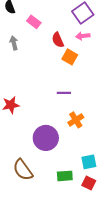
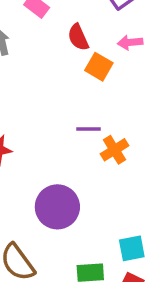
pink arrow: (83, 36) -> (130, 42), moved
orange cross: (76, 120) -> (114, 150), moved

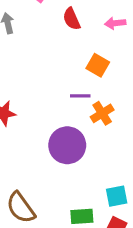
orange square: (99, 67) -> (98, 65), moved
purple circle: (57, 207) -> (67, 145), moved

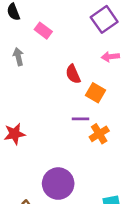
red semicircle: (72, 19) -> (73, 74), moved
purple circle: (67, 145) -> (58, 184), moved

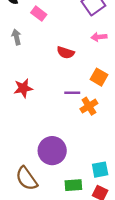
red semicircle: (73, 74) -> (66, 53), turned -48
orange square: (95, 93) -> (99, 77), moved
red star: (15, 134) -> (23, 88), moved

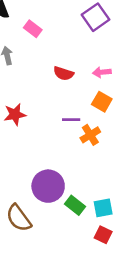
pink arrow: (99, 37) -> (102, 72), moved
green rectangle: (73, 185) -> (75, 205), moved, turned 42

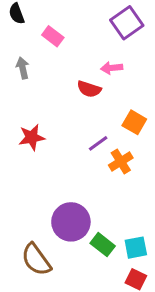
pink arrow: (102, 72) -> (112, 68), moved
purple line: (71, 120) -> (98, 143), turned -36

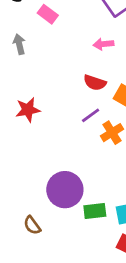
red semicircle: (89, 89) -> (95, 83), moved
green rectangle: (103, 245) -> (95, 211), turned -45
brown semicircle: (36, 260) -> (32, 225), size x0.6

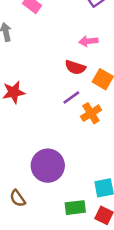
pink arrow: (103, 44) -> (88, 41), moved
green rectangle: (95, 211) -> (75, 208), moved

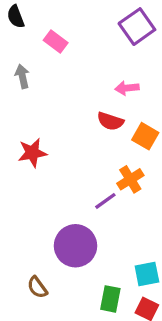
purple line: (71, 98) -> (105, 201), moved
green rectangle: (75, 208) -> (110, 299), turned -72

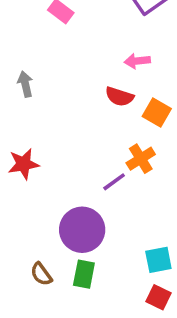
gray arrow: (22, 76) -> (25, 84), moved
red star: (32, 153) -> (24, 164), moved
green rectangle: (110, 299) -> (84, 274), moved

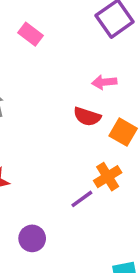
purple circle: (82, 230) -> (32, 238), moved, size x0.6

